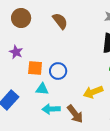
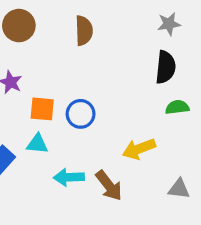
brown semicircle: (60, 21) -> (84, 31), turned 36
cyan triangle: (42, 89) -> (37, 144), moved

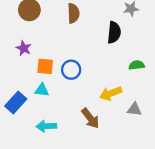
black semicircle: (166, 67) -> (114, 32), moved
cyan arrow: (69, 177) -> (46, 126), moved
gray triangle: (179, 189) -> (134, 109), moved

